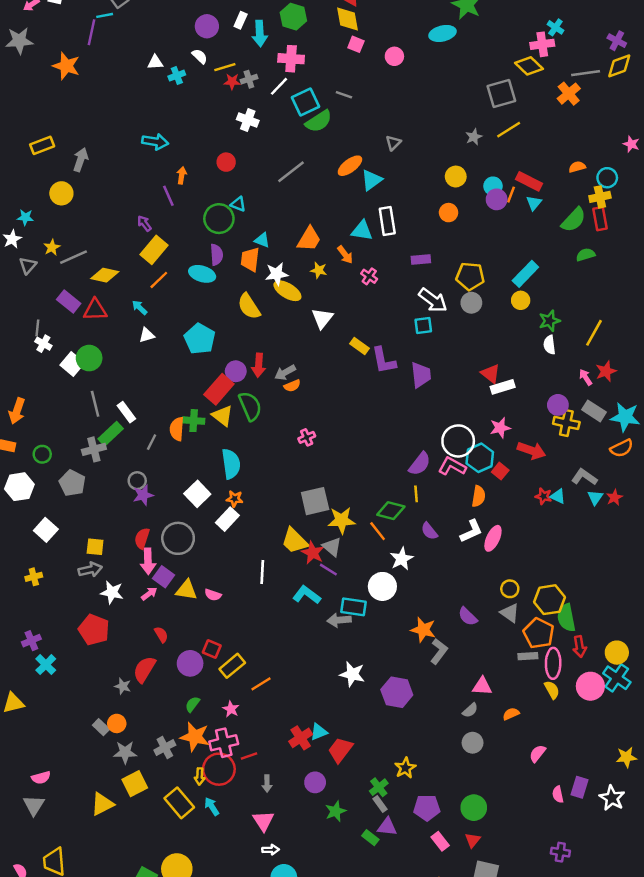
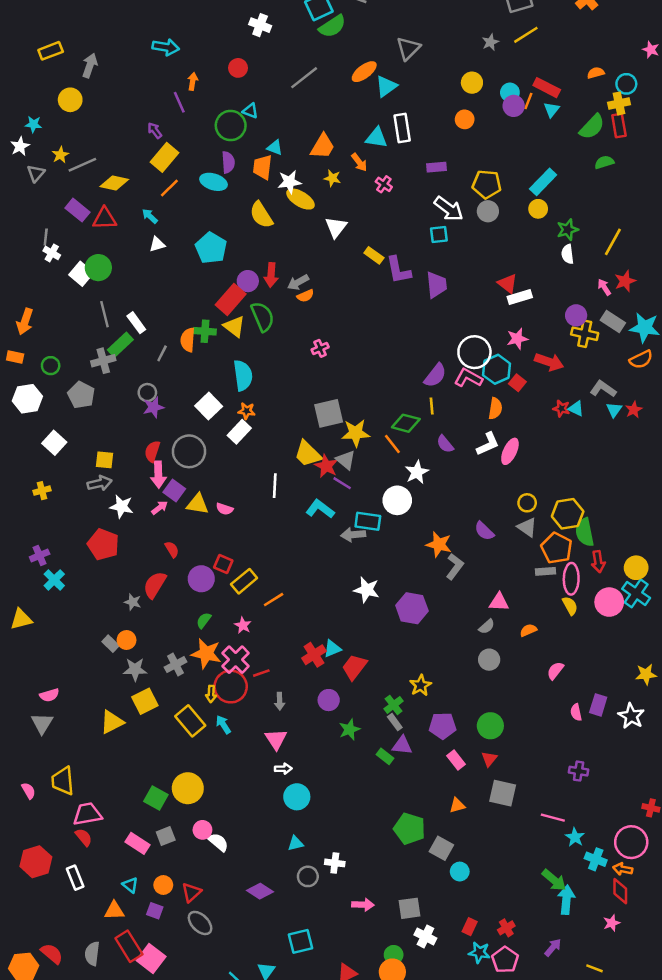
gray triangle: (393, 143) -> (408, 48), size x1.5
pink cross: (224, 743) -> (236, 660), turned -32

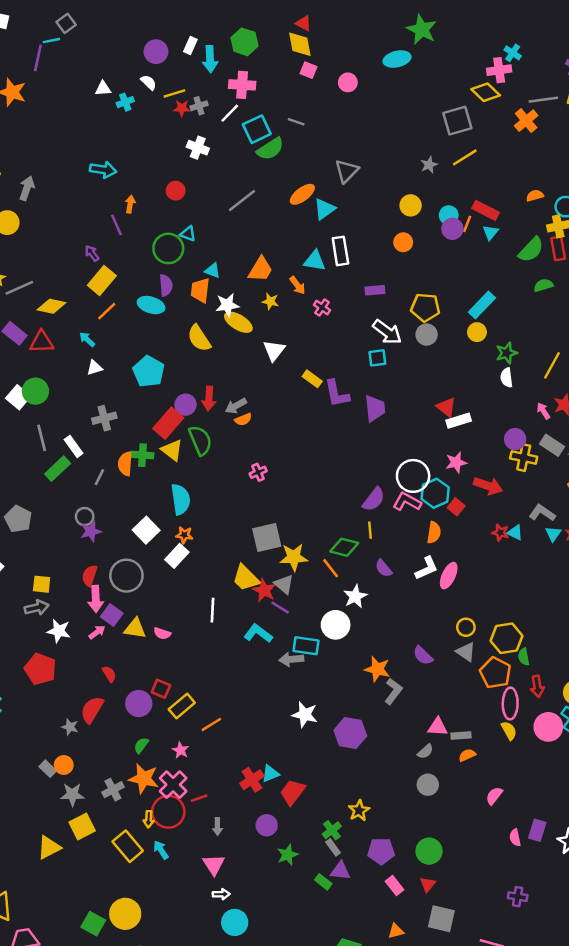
gray cross: (103, 361) -> (104, 418), moved
green semicircle: (585, 532) -> (524, 657), size x0.6
gray rectangle: (545, 571) -> (461, 735), moved

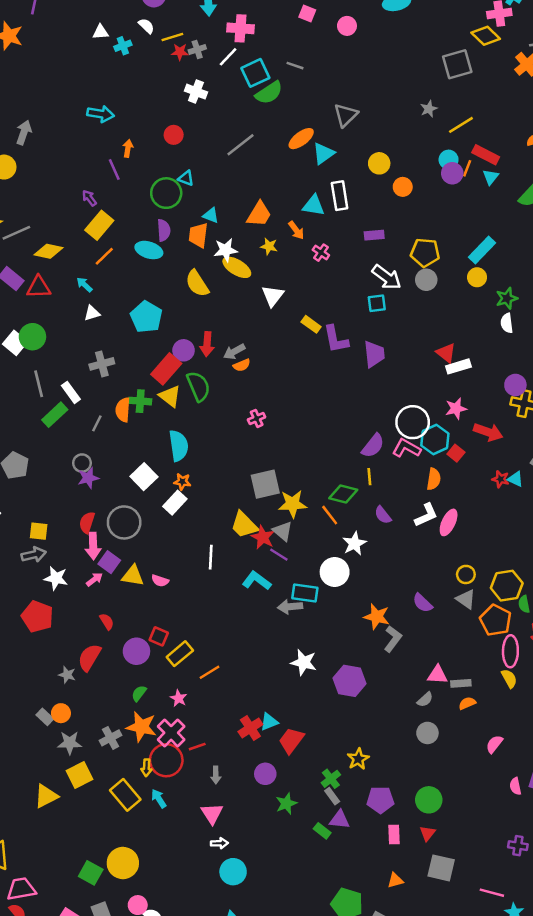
yellow line: (465, 157) -> (461, 125), moved
yellow circle: (411, 205) -> (379, 163), moved
pink rectangle: (395, 886) -> (394, 835), turned 36

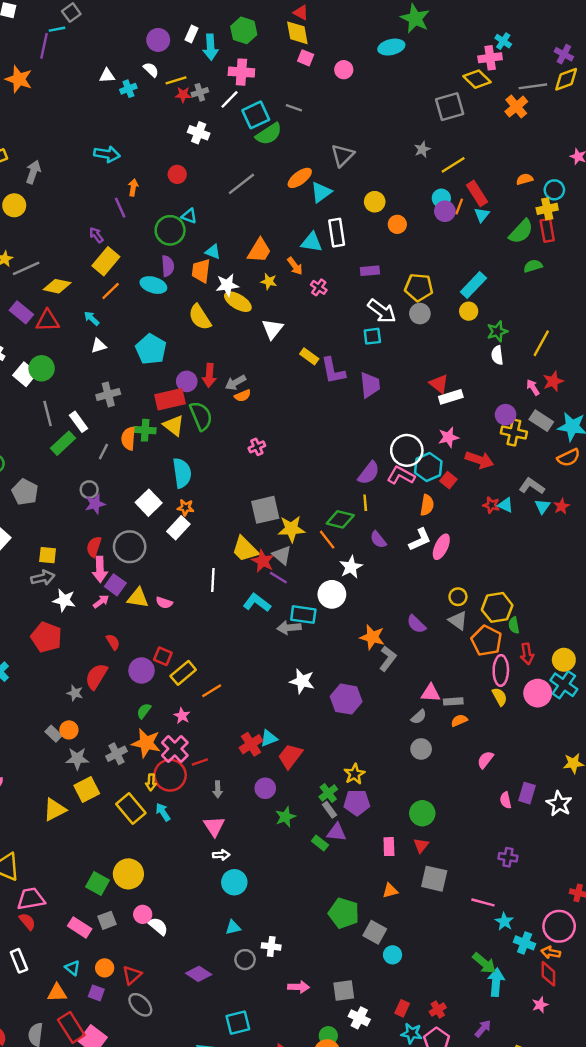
red rectangle: (486, 155) -> (477, 193), turned 30
red rectangle: (166, 369) -> (170, 399), turned 36
purple pentagon: (380, 800) -> (357, 803), moved

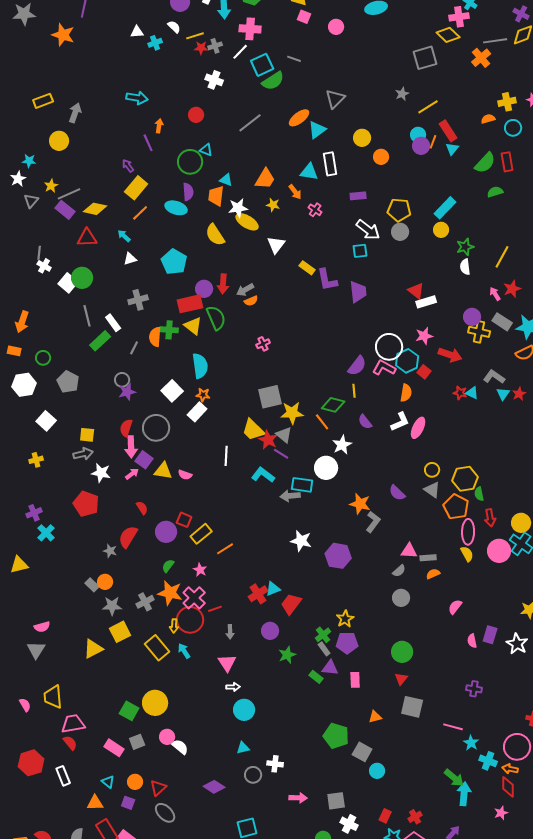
yellow cross: (547, 209) -> (507, 102), moved
purple rectangle: (21, 312) -> (65, 210), moved
pink rectangle: (389, 847) -> (355, 680), moved

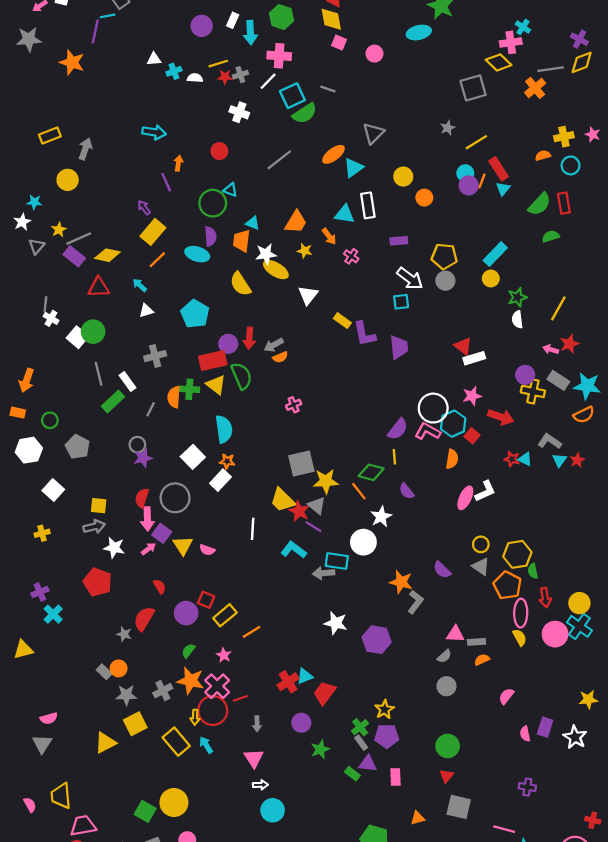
white semicircle: (174, 27) -> (195, 78), moved, turned -40
pink arrow: (495, 294) -> (551, 349), turned -40
white L-shape: (400, 422) -> (485, 491), moved
yellow triangle: (163, 471) -> (183, 545), turned 48

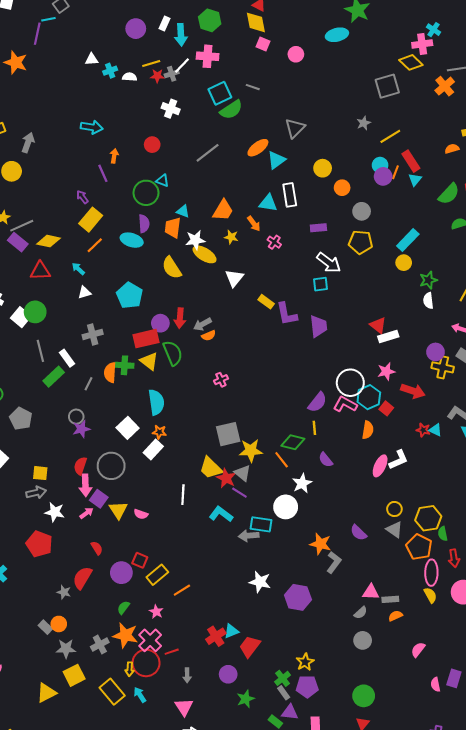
white line: (268, 81) -> (182, 66), moved
gray circle: (445, 281) -> (362, 211), moved

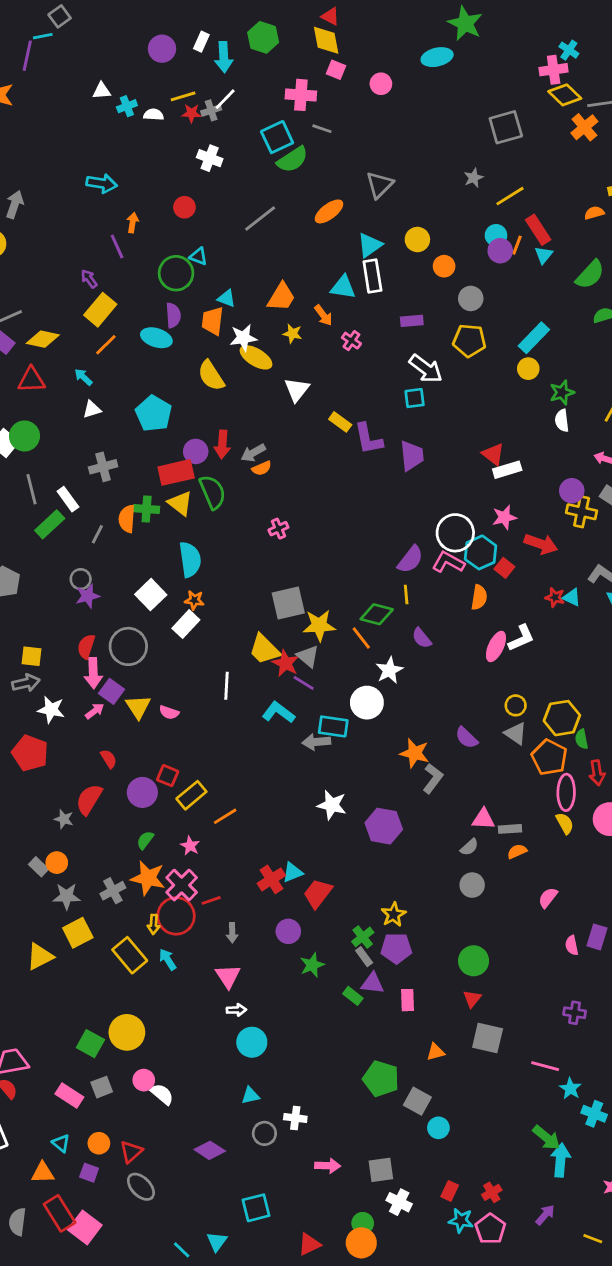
pink cross: (208, 56) -> (301, 95), moved
yellow diamond: (411, 62) -> (565, 95), moved
cyan triangle: (276, 160) -> (370, 245), moved

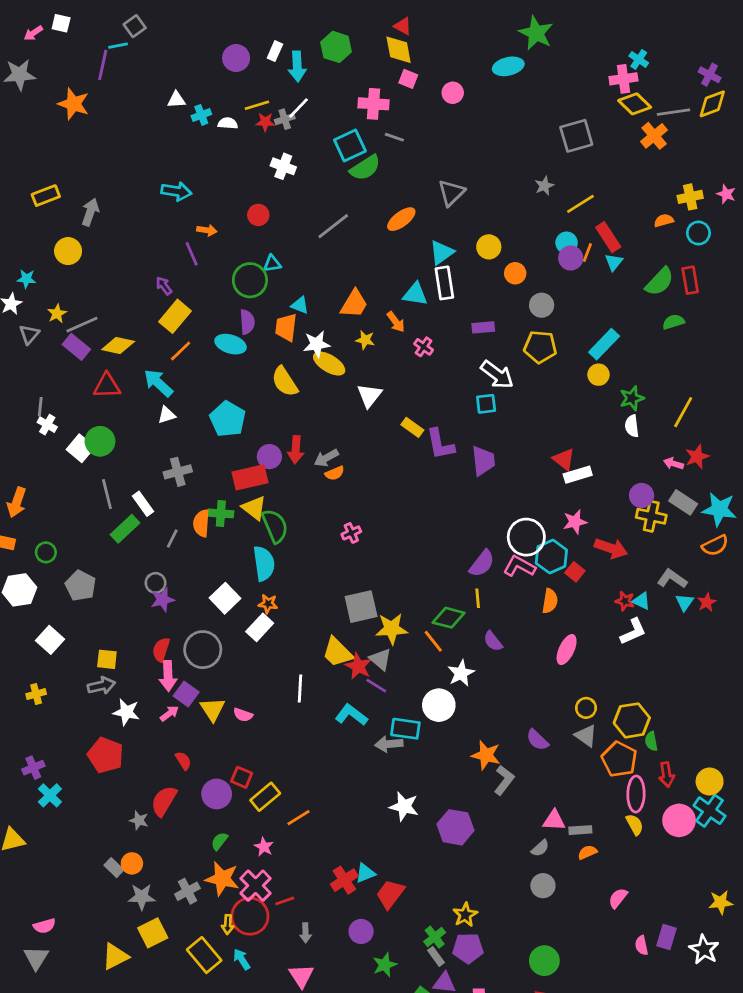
orange arrow: (133, 223) -> (207, 230), turned 90
cyan triangle: (198, 256) -> (272, 264), turned -30
cyan arrow: (83, 377) -> (158, 383), size x1.6
green semicircle: (213, 492) -> (275, 526), moved
white L-shape: (521, 638) -> (633, 632), moved

